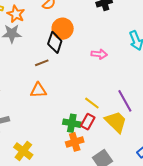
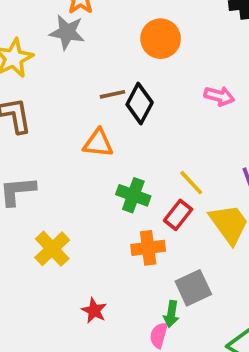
black diamond: (55, 42) -> (140, 104), moved
green cross: (72, 123) -> (133, 195), moved

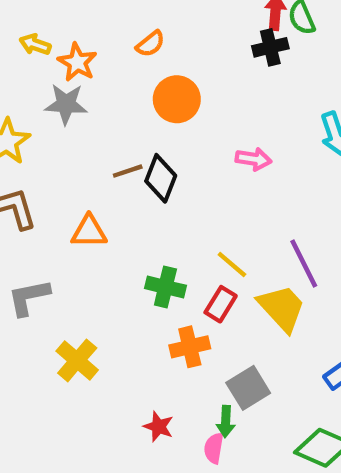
orange triangle: (98, 143) -> (89, 232), moved
red star: (94, 311) -> (158, 427), moved

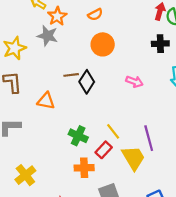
black cross: (270, 47) -> (160, 44), moved
yellow cross: (77, 360) -> (25, 175), moved

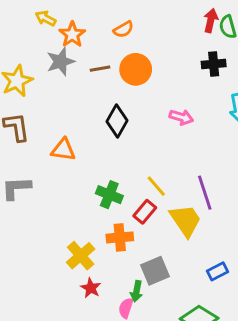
gray star: (48, 36) -> (61, 62), turned -30
brown line: (71, 75) -> (100, 69), moved
yellow cross: (25, 175) -> (81, 256), moved

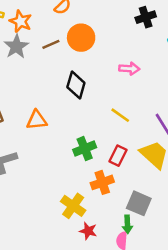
yellow line: (156, 186) -> (120, 115), moved
green cross: (109, 195) -> (85, 149), turned -30
gray square: (155, 271) -> (139, 203), turned -30

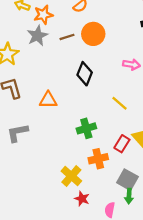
orange star: (21, 21) -> (43, 15), turned 30
red rectangle: (118, 156) -> (122, 144), moved
green arrow: (127, 224) -> (129, 196), moved

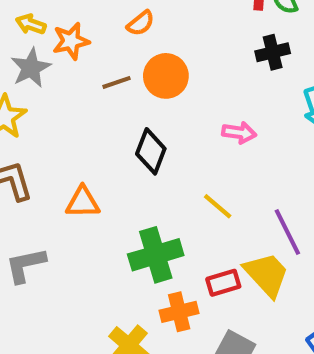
gray star: (37, 36) -> (31, 68), moved
green cross: (86, 128) -> (156, 255), size x1.4
red rectangle: (122, 144) -> (223, 283), turned 42

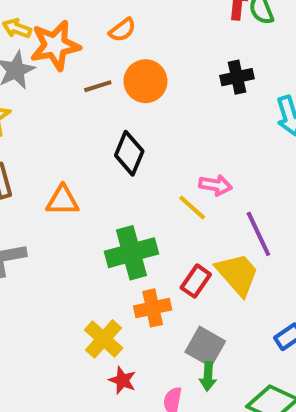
orange star: (71, 41) -> (55, 45), size x1.4
black cross: (273, 52) -> (237, 77), moved
pink arrow: (239, 133) -> (216, 185), moved
red rectangle: (223, 283) -> (196, 281), turned -40

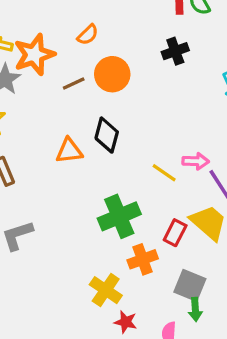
black cross: (237, 77) -> (175, 51), moved
pink arrow: (216, 185) -> (196, 161), moved
orange triangle: (63, 201) -> (69, 151), moved

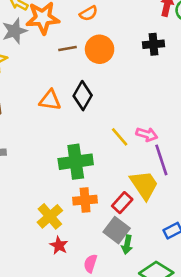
red rectangle: (175, 233) -> (122, 203), moved
green arrow: (195, 309) -> (127, 245), moved

